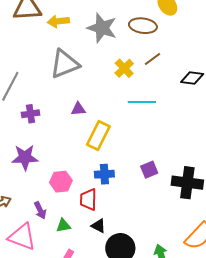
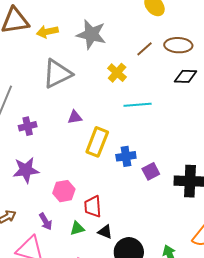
brown ellipse: (143, 26) -> (178, 45), moved
brown line: (153, 59) -> (144, 49), moved
blue cross: (104, 174) -> (126, 156), moved
green triangle: (63, 226) -> (77, 228), moved

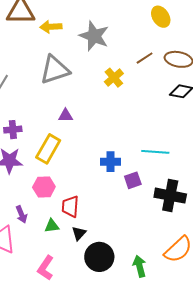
cyan line: (138, 105) -> (155, 152), moved
purple cross: (28, 126) -> (13, 130), moved
yellow rectangle: (97, 142) -> (48, 149), moved
black triangle: (105, 232) -> (79, 233), turned 42

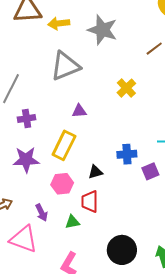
yellow cross: (114, 78) -> (126, 88), moved
purple cross: (13, 130) -> (27, 118), moved
black triangle: (79, 233) -> (95, 172), moved, turned 35

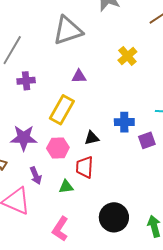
purple star: (26, 160) -> (24, 138), moved

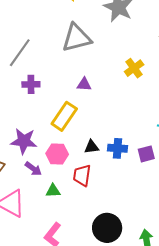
blue cross: (124, 122) -> (118, 148), moved
purple arrow: (36, 176) -> (33, 169), moved, turned -36
green triangle: (66, 187) -> (53, 191), moved

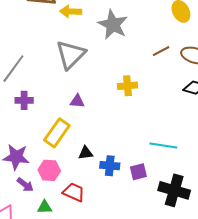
gray triangle: (77, 38) -> (71, 55), turned -32
yellow cross: (134, 68) -> (127, 86), turned 30
black triangle: (92, 147) -> (86, 153), moved
red trapezoid: (82, 175) -> (74, 192), turned 105

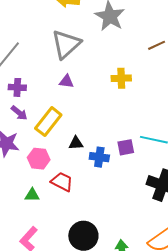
purple triangle: (77, 101) -> (66, 81), moved
purple square: (138, 172) -> (126, 147), moved
purple arrow: (25, 185) -> (19, 113), moved

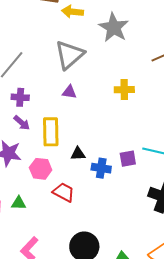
yellow rectangle: (48, 122) -> (51, 132), turned -40
green triangle: (32, 195) -> (19, 203), moved

